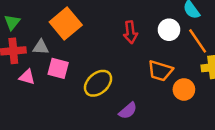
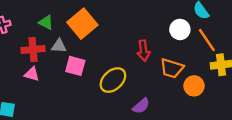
green triangle: (12, 22) -> (46, 22), moved, turned -42
red arrow: (130, 32) -> (143, 51), moved
pink triangle: (27, 77) -> (32, 74), moved

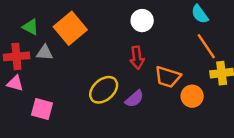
white circle: (180, 29) -> (142, 21), moved
pink square: (75, 66) -> (42, 109), moved
purple semicircle: (141, 106) -> (134, 99), moved

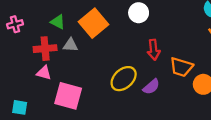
white circle: (142, 21) -> (139, 13), moved
pink square: (42, 109) -> (68, 96), size x1.4

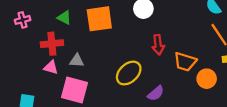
orange square: (94, 23) -> (99, 19), turned 32
gray triangle: (70, 45) -> (77, 61), moved
purple semicircle: (151, 87) -> (156, 93), moved

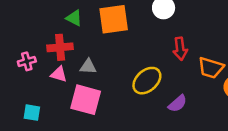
pink cross: (23, 20) -> (27, 61), moved

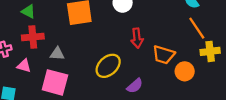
green triangle: (74, 18) -> (28, 12), moved
pink triangle: (59, 74) -> (24, 66), moved

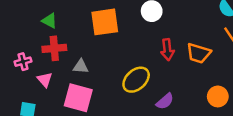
orange trapezoid: (164, 55) -> (199, 53), moved
pink triangle: (24, 66) -> (45, 80), turned 32
orange circle: (185, 71) -> (218, 96), moved

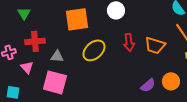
green triangle: (49, 21) -> (24, 13), moved, turned 32
yellow ellipse: (136, 80) -> (94, 50), moved
purple semicircle: (165, 101) -> (148, 85), moved

